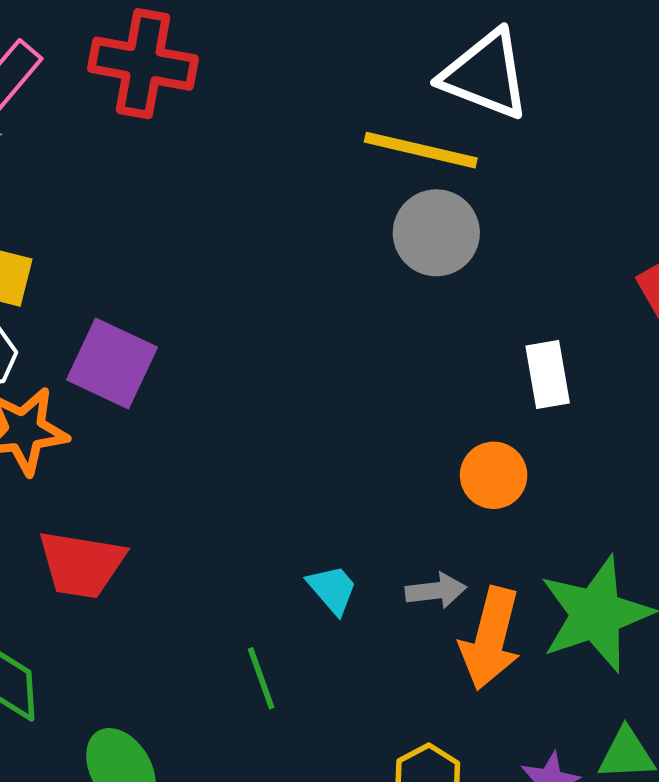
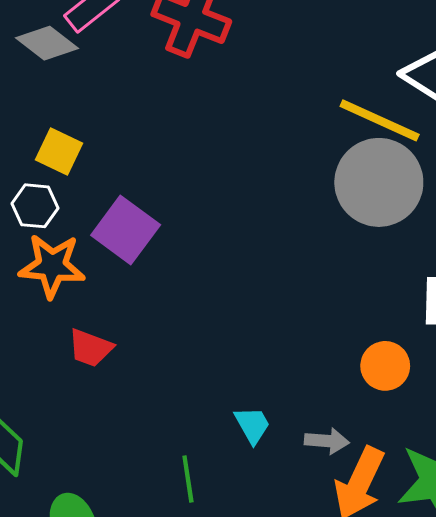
gray circle: (436, 233) -> (379, 182), size x1.4
red trapezoid: (81, 564) -> (90, 348), moved, size x0.7

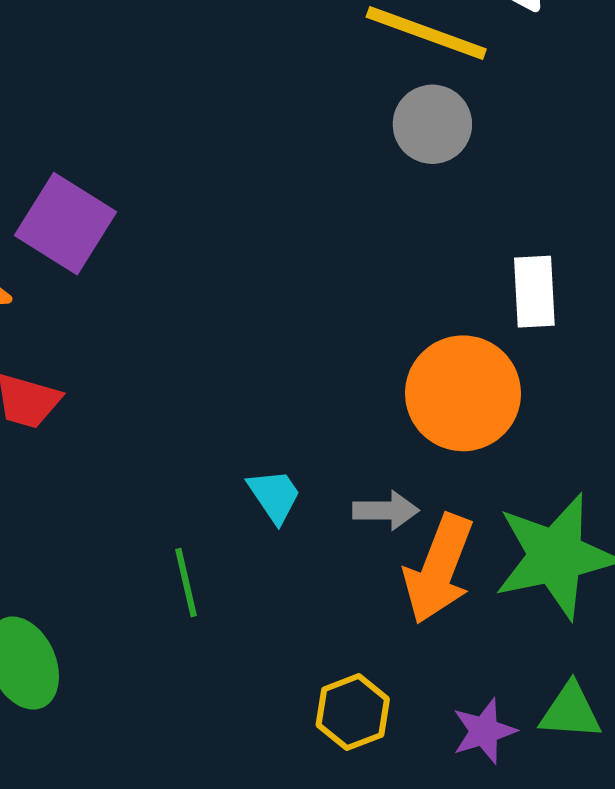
gray circle: (379, 182) -> (432, 124), size x0.6
orange circle: (385, 366) -> (463, 393), size x1.6

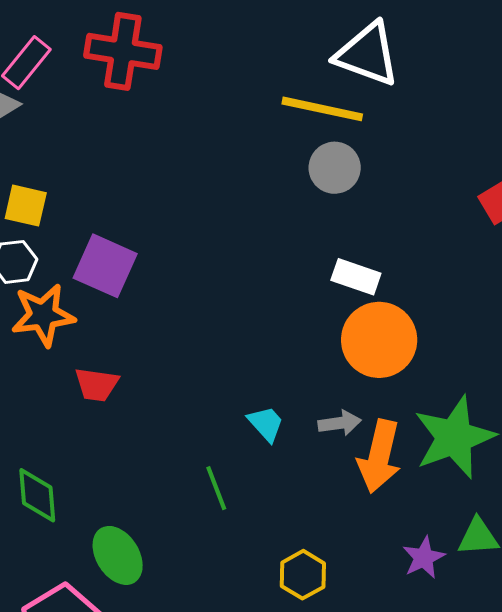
white rectangle: (534, 292) -> (356, 277), moved, turned -60
yellow hexagon: (353, 712) -> (303, 575), moved

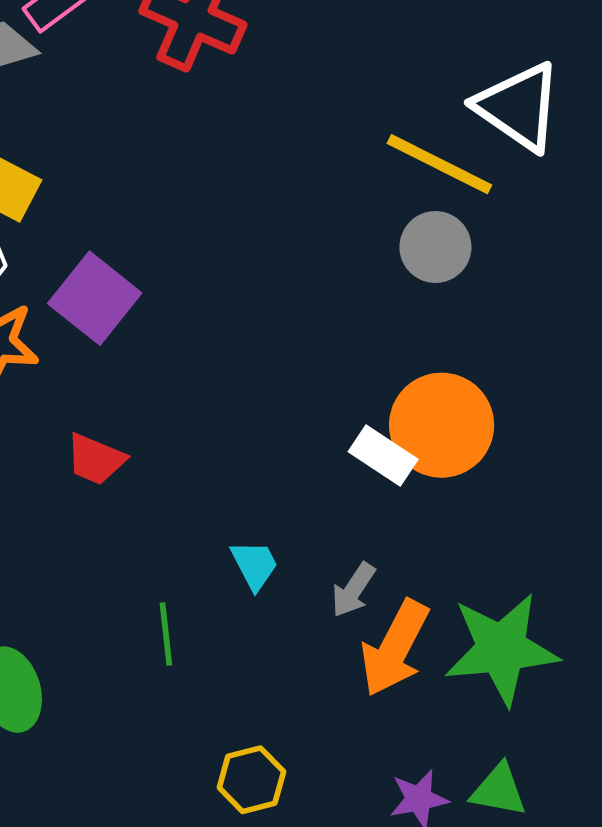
white rectangle: (356, 277) -> (383, 456), moved
orange circle: (379, 340) -> (442, 425), moved
red trapezoid: (97, 385) -> (96, 459), moved
gray arrow: (340, 423) -> (353, 590), turned 117

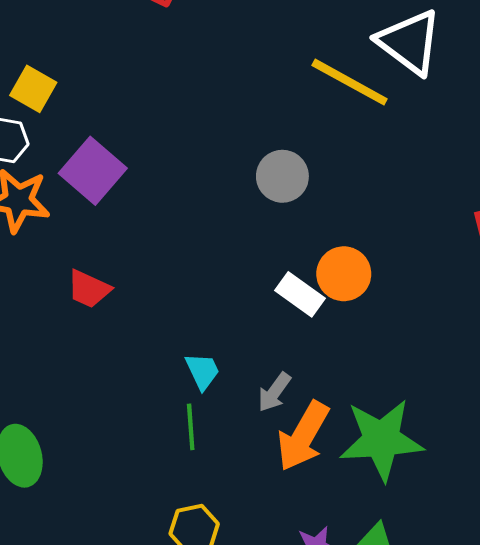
gray circle: (435, 247) -> (282, 176), moved
orange circle: (442, 425) -> (344, 274), size x0.7
green line: (166, 634) -> (191, 427), moved

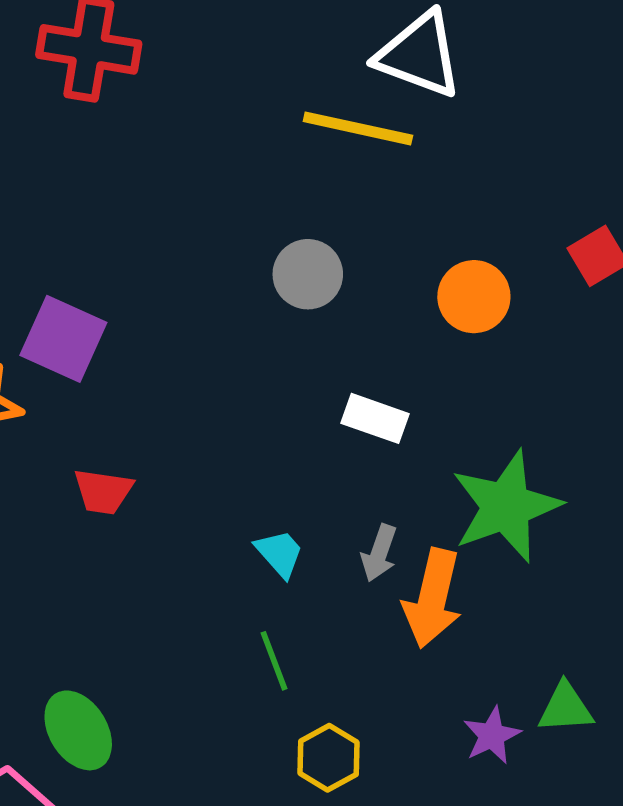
orange circle: (344, 274) -> (474, 297), moved
green line: (191, 427) -> (274, 661), moved
green star: (381, 440) -> (506, 506), moved

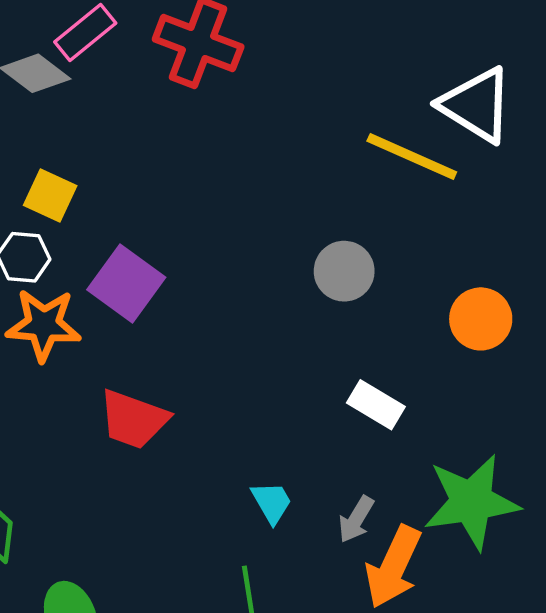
red trapezoid: (103, 491) -> (133, 419), size x1.4

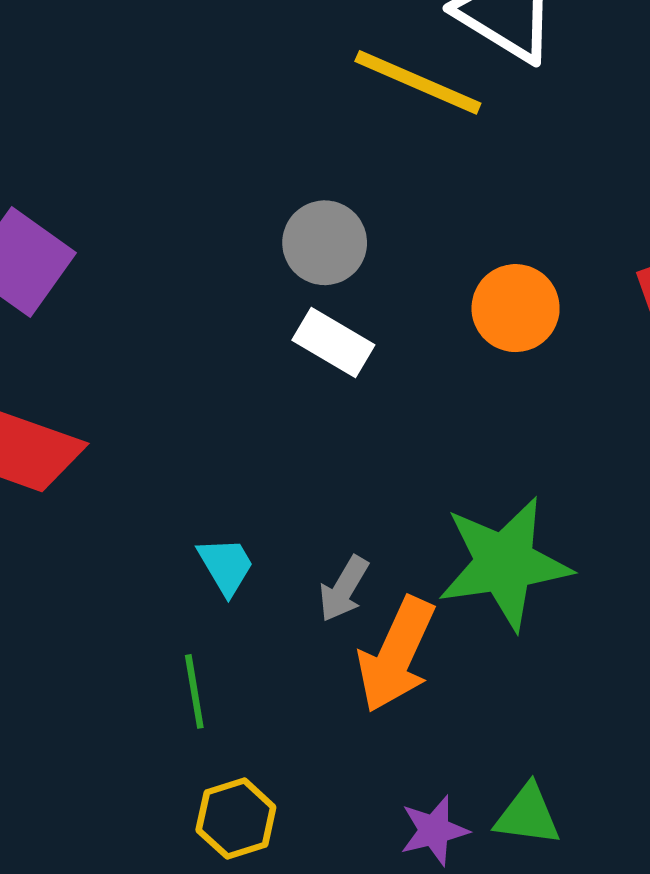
white rectangle: (376, 405) -> (333, 342), moved

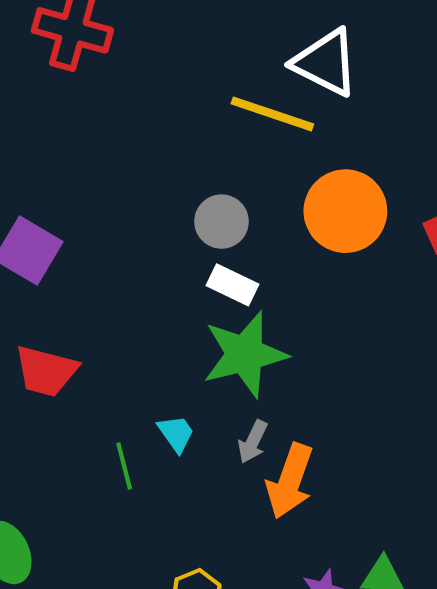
orange circle: (516, 308) -> (345, 211), moved, size x1.5
green star: (504, 563) -> (245, 354), moved
green line: (194, 691) -> (124, 466), moved

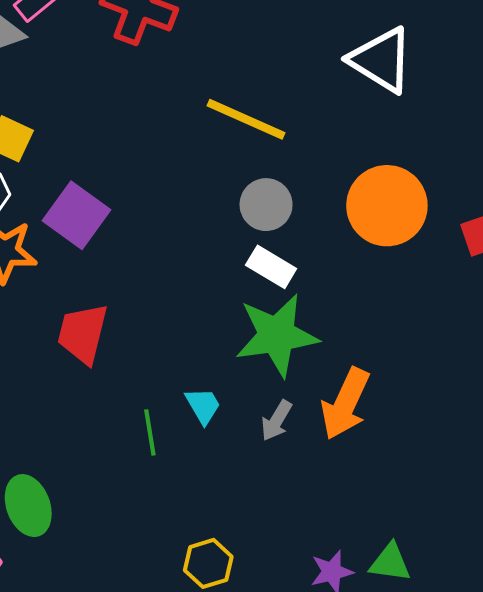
yellow line: (272, 114) -> (246, 119), moved
red trapezoid: (46, 371) -> (83, 334), turned 84
orange arrow: (290, 481) -> (345, 404), moved

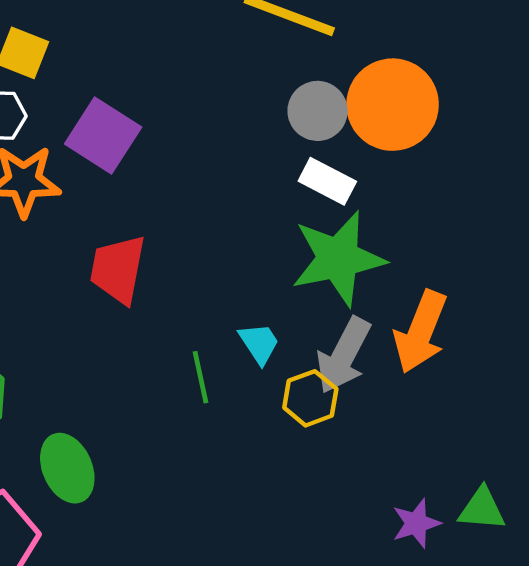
orange circle: (387, 206) -> (393, 105), moved
gray arrow: (276, 421) -> (343, 355), size x1.6
yellow hexagon: (208, 563) -> (310, 398), moved

